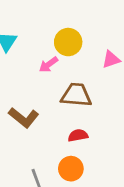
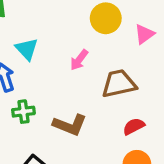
yellow circle: (68, 42) -> (106, 18), moved

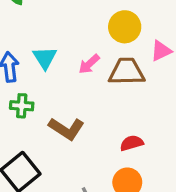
cyan triangle: (27, 49) -> (45, 58), moved
brown trapezoid: (119, 84) -> (127, 72), moved

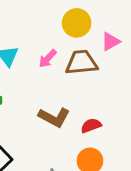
brown L-shape: (66, 129) -> (54, 117), moved

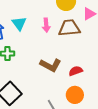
pink arrow: (48, 59) -> (46, 25), turned -48

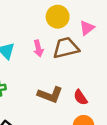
red semicircle: (76, 71) -> (80, 97), turned -96

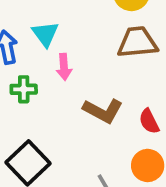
pink arrow: (38, 48) -> (64, 67), moved

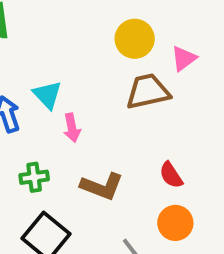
green cross: (24, 89) -> (34, 177), moved
brown L-shape: (103, 111) -> (102, 186), moved

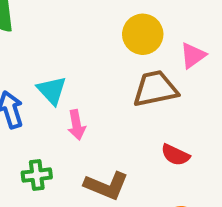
red semicircle: (171, 175) -> (175, 155), moved, turned -32

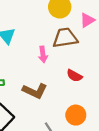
pink arrow: (77, 125) -> (43, 54), moved

